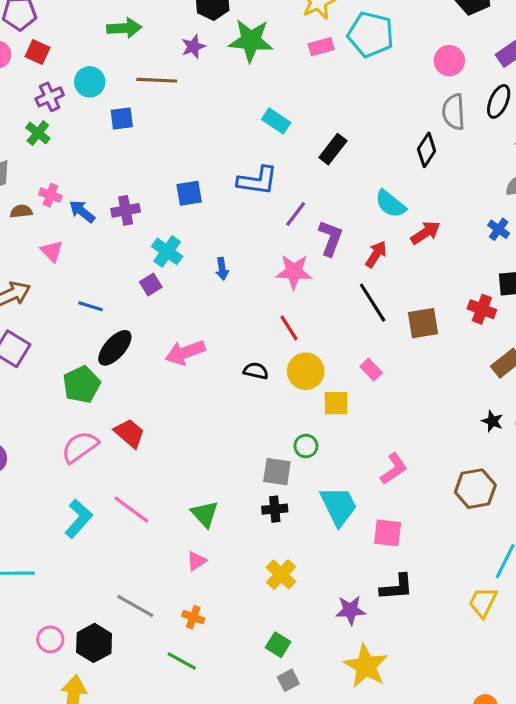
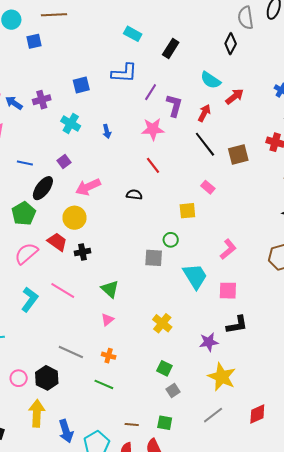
purple square: (151, 285) -> (64, 162), moved
yellow circle: (306, 371) -> (74, 218), moved
black cross: (275, 509) -> (82, 252), moved

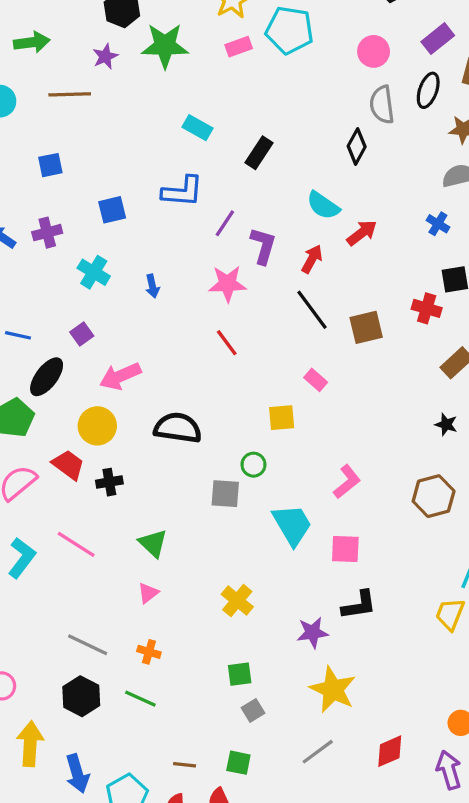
blue square: (34, 41) -> (50, 165), moved
black semicircle: (134, 195) -> (178, 428), moved, size x1.8
green square: (164, 368) -> (240, 674), turned -35
black hexagon: (47, 378) -> (81, 696), moved

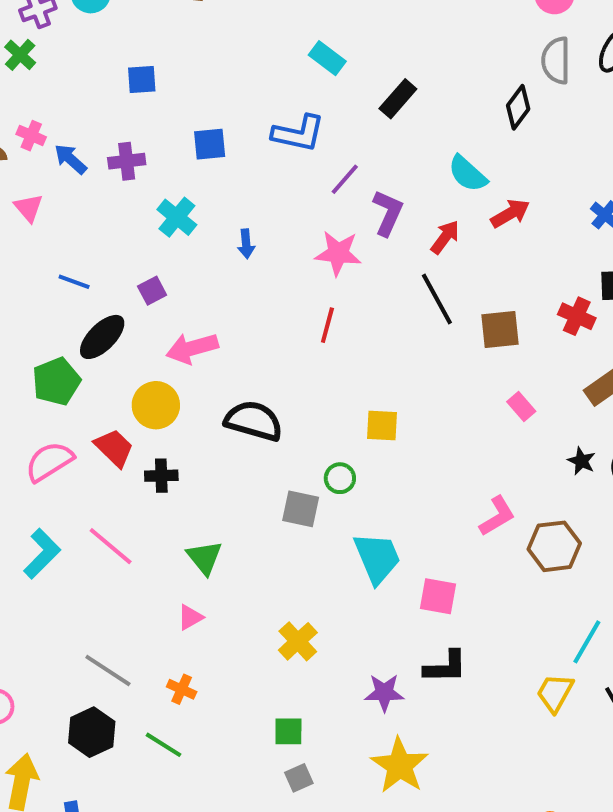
red line: (227, 343) -> (327, 325), turned 44
pink rectangle: (316, 380) -> (521, 407), moved
pink L-shape: (347, 482) -> (497, 516), moved

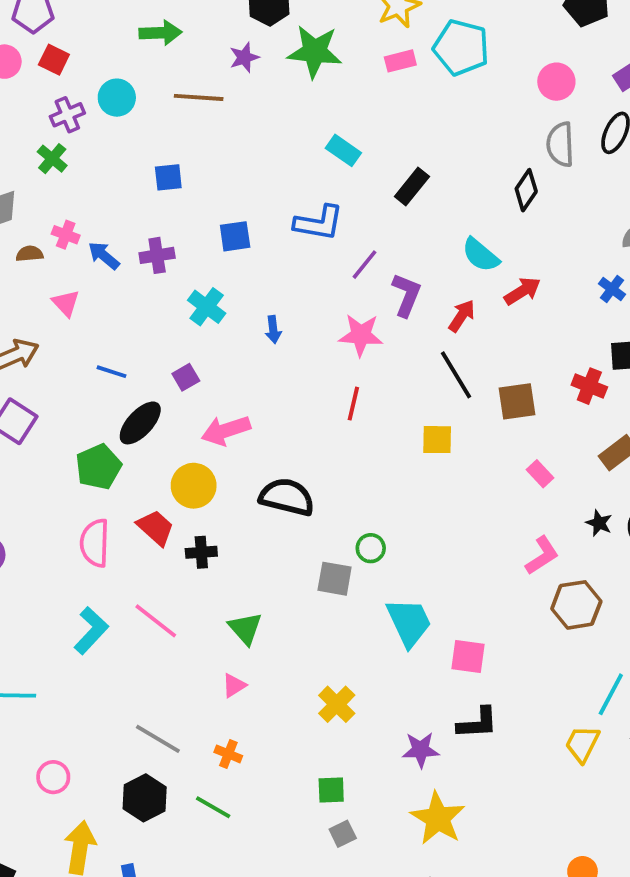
yellow square: (382, 426) -> (437, 440), moved
pink semicircle: (49, 462) -> (95, 543), turned -54
pink L-shape: (497, 516) -> (542, 555), moved

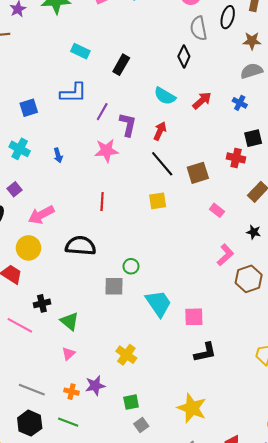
red arrow: (523, 291) -> (202, 101), moved
red line: (353, 404) -> (102, 202), moved
black cross: (201, 552) -> (42, 303), moved
purple star: (421, 750) -> (95, 386), moved

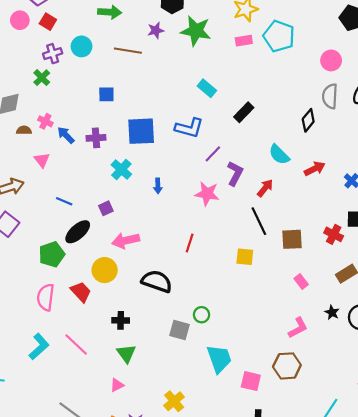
blue square: (29, 108) -> (141, 131), size x1.6
brown hexagon: (249, 279) -> (287, 366), moved
black cross: (42, 303) -> (121, 320), moved

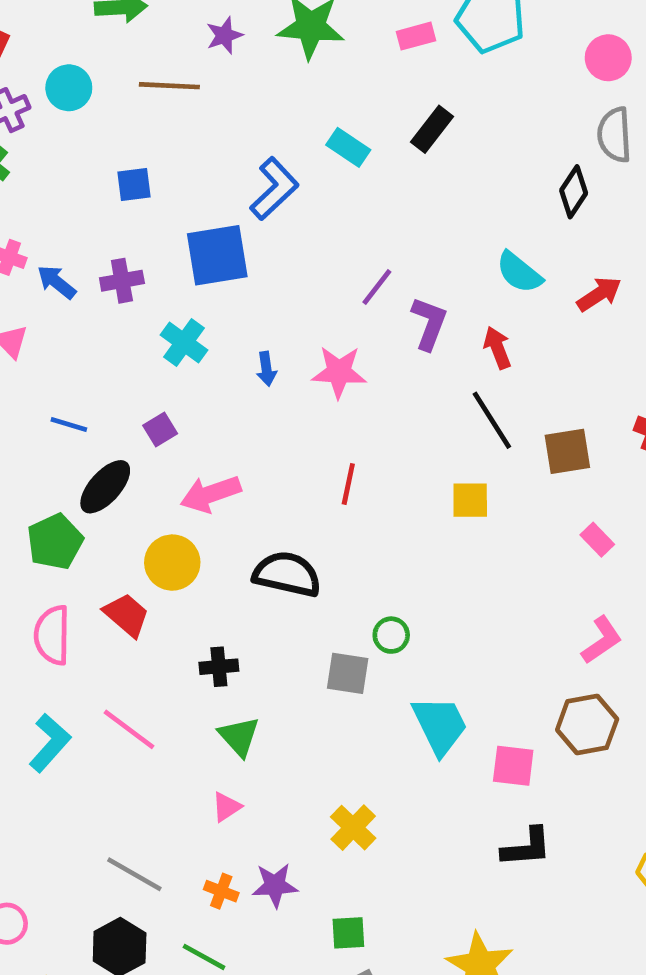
black rectangle: (244, 112) -> (432, 129), moved
blue L-shape: (189, 128) -> (274, 189), moved, turned -52
red arrow: (265, 188) -> (497, 348), turned -54
pink star: (207, 194) -> (339, 372), moved

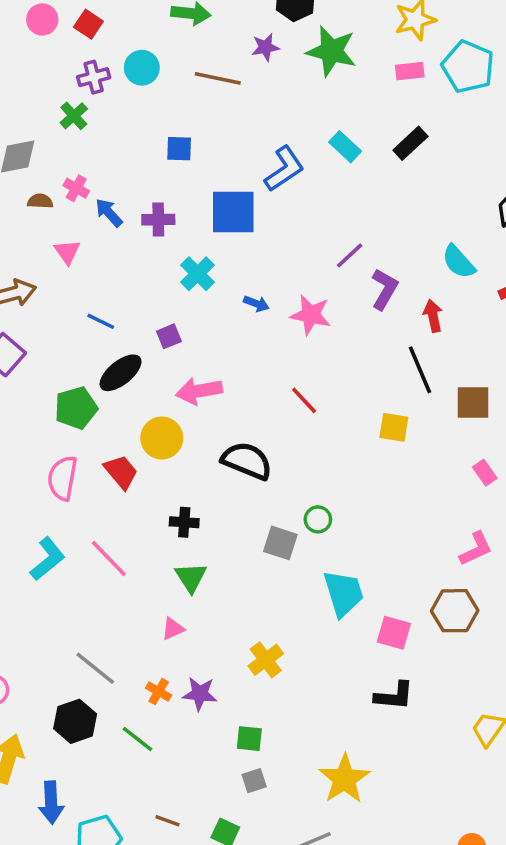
blue arrow: (266, 369) -> (256, 304), turned -70
red line: (348, 484) -> (304, 400), turned -64

